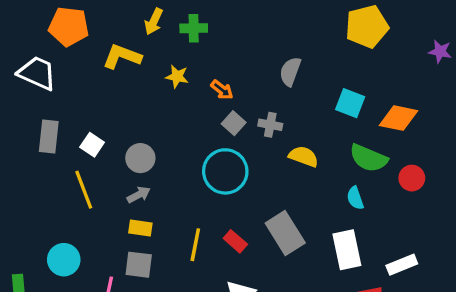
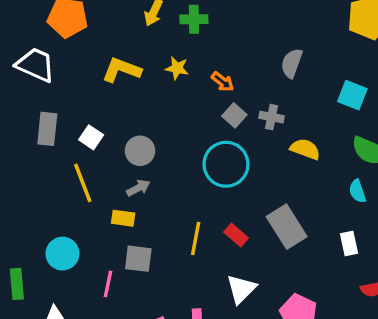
yellow L-shape: (122, 56) -> (121, 70), moved
yellow rectangle: (140, 228) -> (123, 218), moved
white rectangle: (347, 250) -> (349, 243), size x0.6

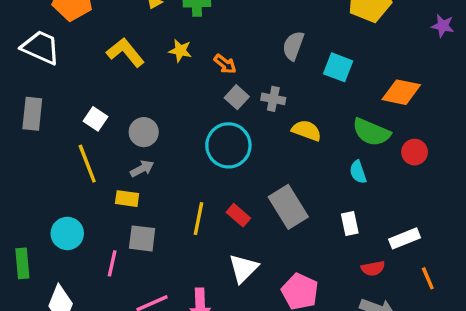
yellow L-shape: (121, 70) -> (125, 52), turned 30
cyan square: (352, 95) -> (338, 67), moved
gray rectangle: (47, 129) -> (32, 114), moved

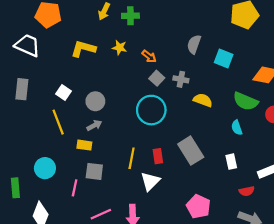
yellow L-shape: (125, 52) -> (83, 49), turned -35
red rectangle: (238, 215) -> (158, 156), turned 40
white triangle: (243, 268) -> (150, 181), moved

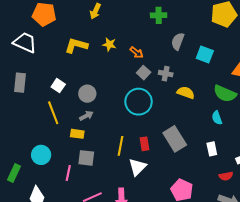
green cross: (130, 16) -> (159, 15), moved
green rectangle: (15, 188) -> (14, 173), turned 30

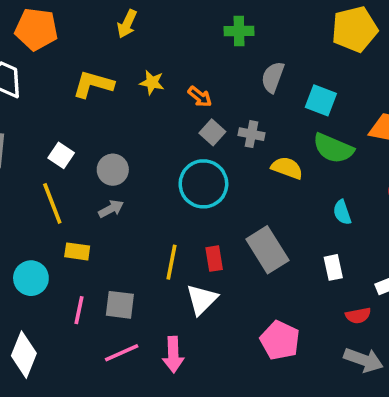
green semicircle: (225, 94) -> (333, 148), moved
yellow rectangle: (77, 134) -> (77, 251), moved
gray square: (86, 158) -> (120, 305), moved

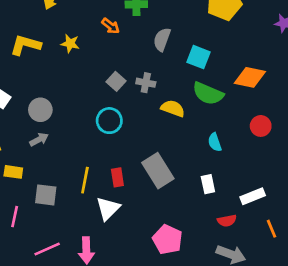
orange arrow: (200, 97) -> (111, 26), moved
cyan circle: (203, 184) -> (109, 121), size x0.7
gray square: (120, 305) -> (46, 195), moved

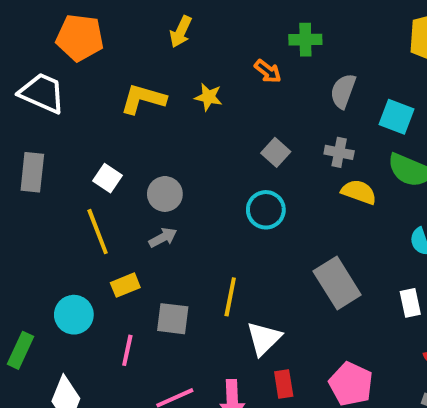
gray cross: (146, 83) -> (339, 152), moved
yellow rectangle: (13, 172) -> (125, 285), turned -30
red rectangle: (117, 177) -> (284, 384), moved

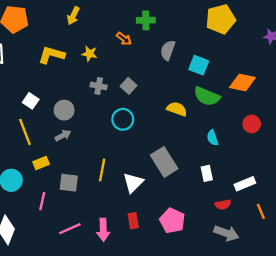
gray cross: (339, 152) -> (99, 86), moved
white triangle: (264, 338) -> (133, 183), moved

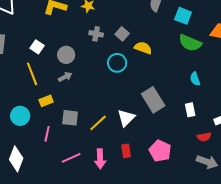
yellow semicircle: (177, 109) -> (143, 48), moved
yellow line: (102, 170) -> (98, 123), moved, turned 36

